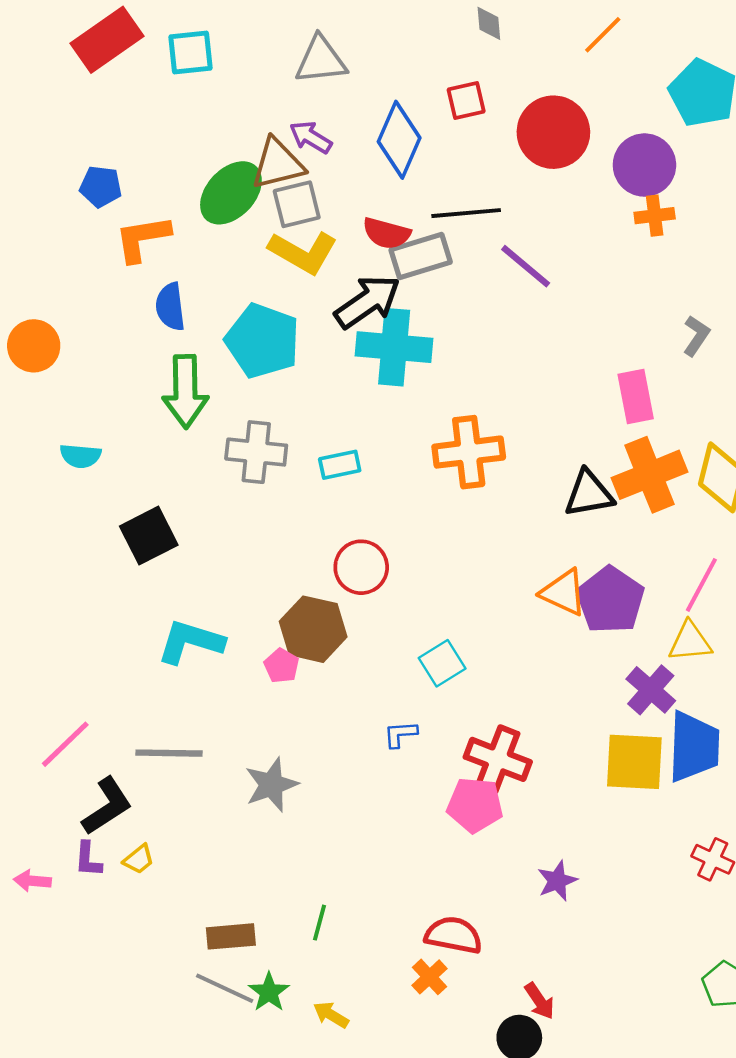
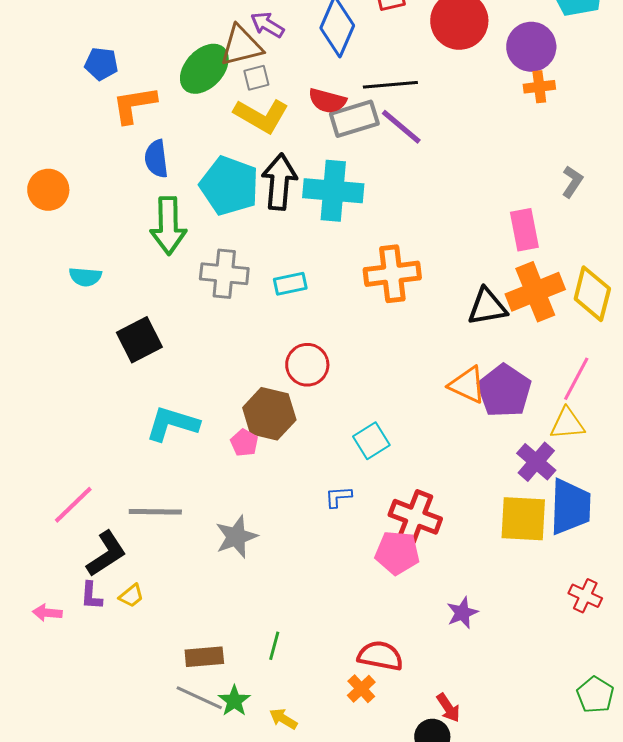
gray square: (297, 204) -> (256, 78), size x0.7
purple line: (526, 266) -> (401, 127), moved
black arrow: (368, 302) -> (279, 182), moved, turned -50

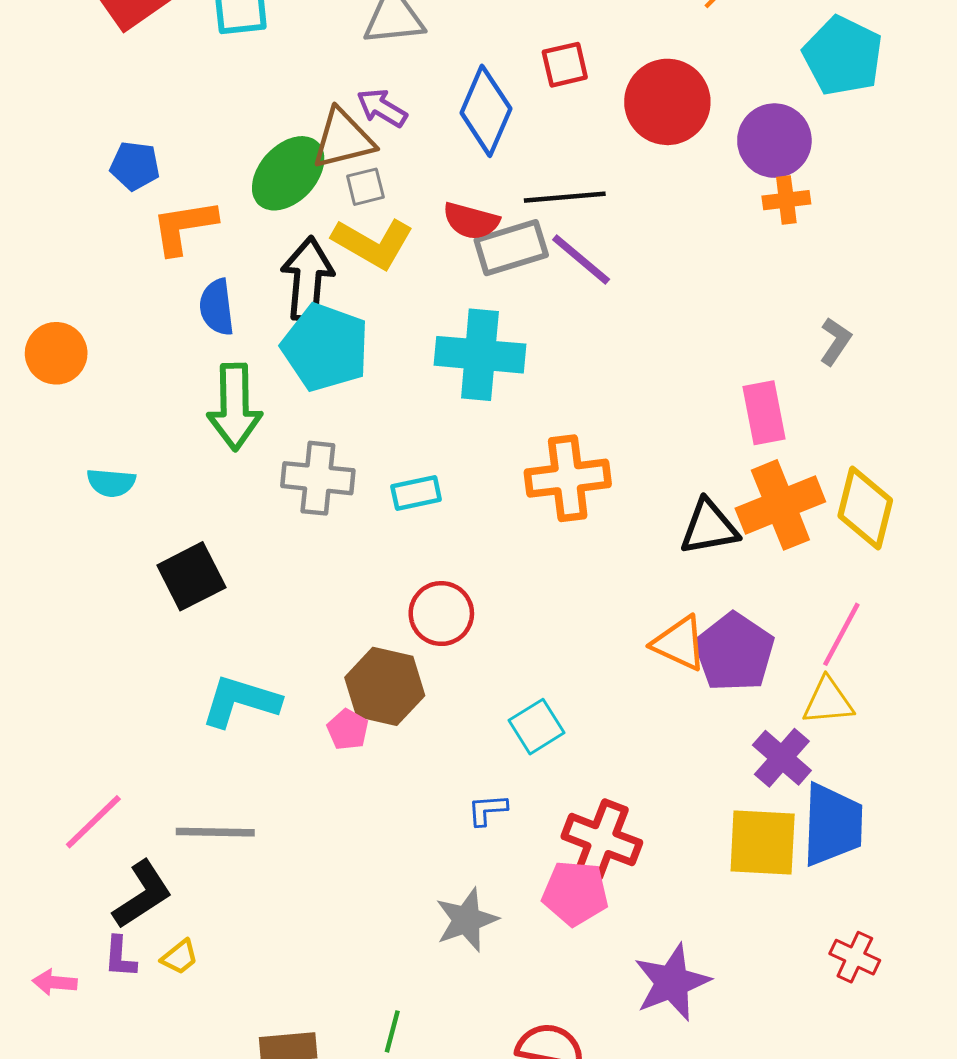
black arrow: (279, 182) -> (307, 279), moved
gray star: (236, 537) -> (467, 920), moved
purple star: (462, 613) -> (672, 982), size x1.6

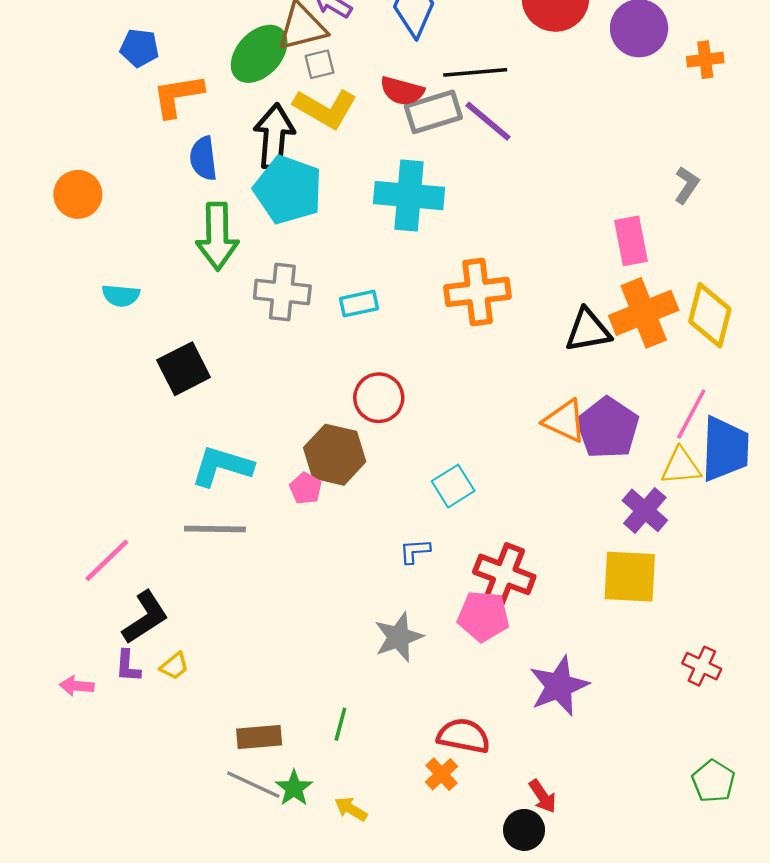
orange cross: (786, 200) -> (705, 60), moved
blue trapezoid: (832, 825) -> (725, 449), moved
gray line: (215, 832) -> (215, 529), moved

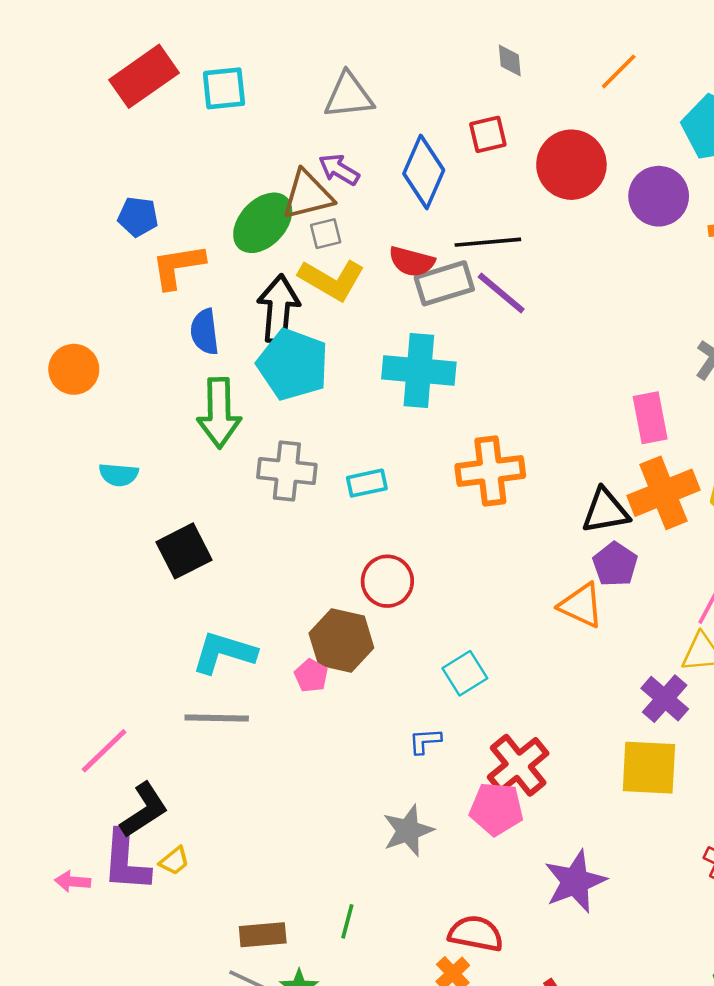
purple pentagon: (608, 428) -> (615, 564), moved, size x0.7
red cross: (504, 574) -> (518, 765), turned 30
purple L-shape: (128, 666) -> (126, 861), size x1.8

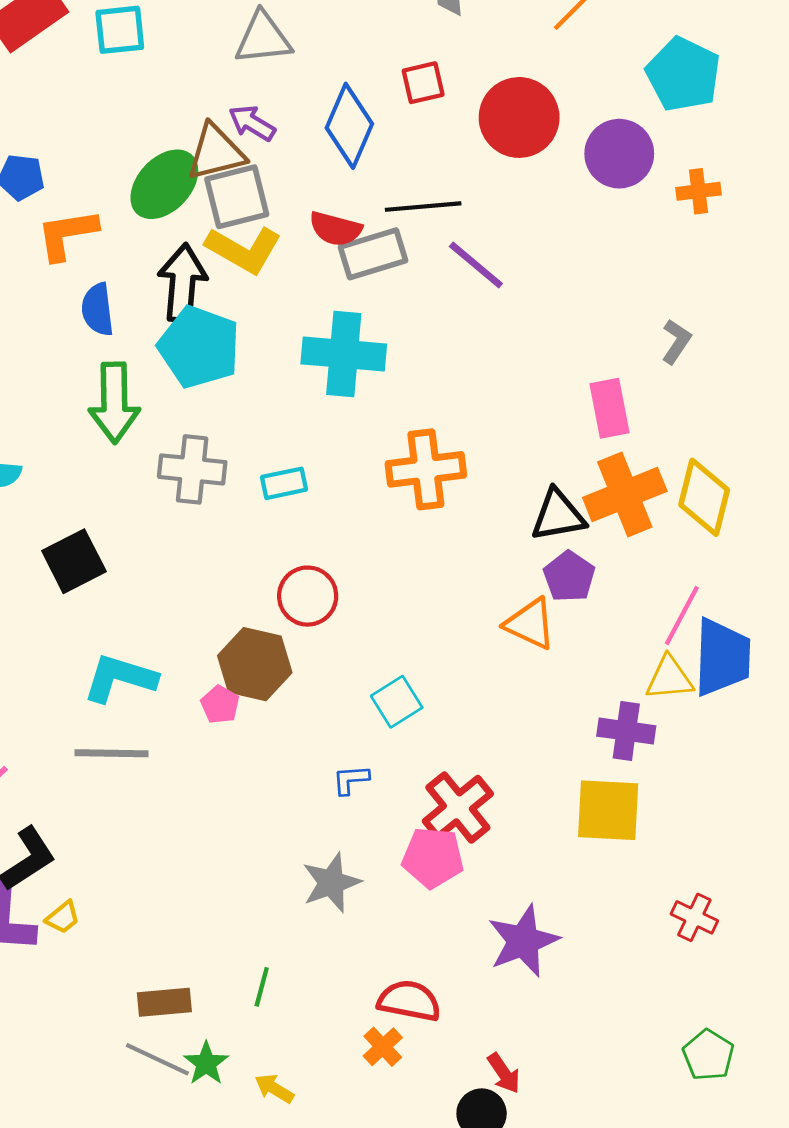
gray square: (326, 234) -> (237, 197), size x1.8
purple line: (501, 293) -> (476, 265), moved
purple cross: (665, 699) -> (626, 731), turned -33

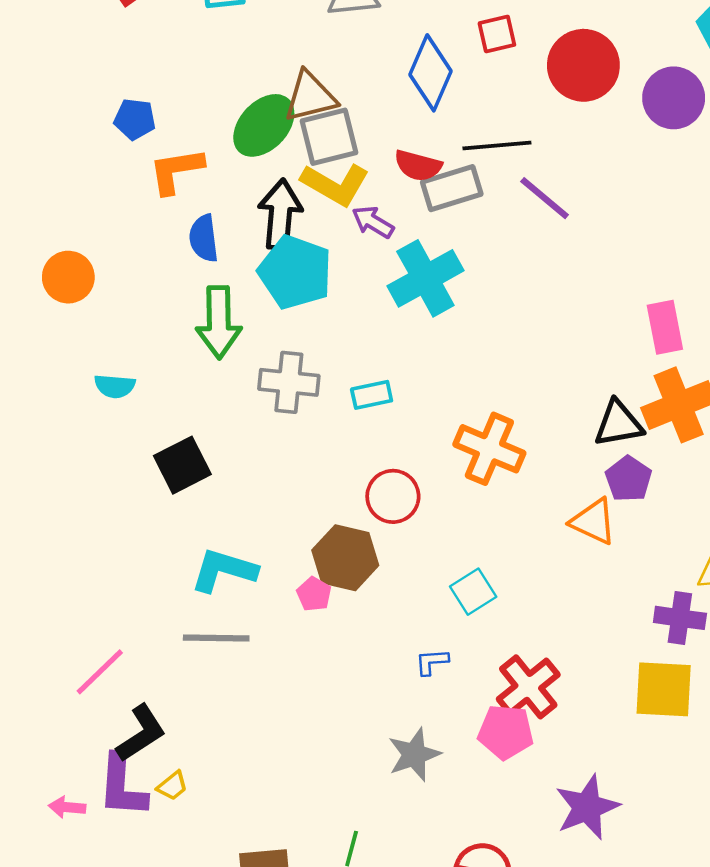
purple arrow: (252, 123) -> (373, 222), moved
cyan cross: (344, 354) -> (425, 278), turned -34
orange cross: (426, 469) -> (489, 449), moved, turned 30

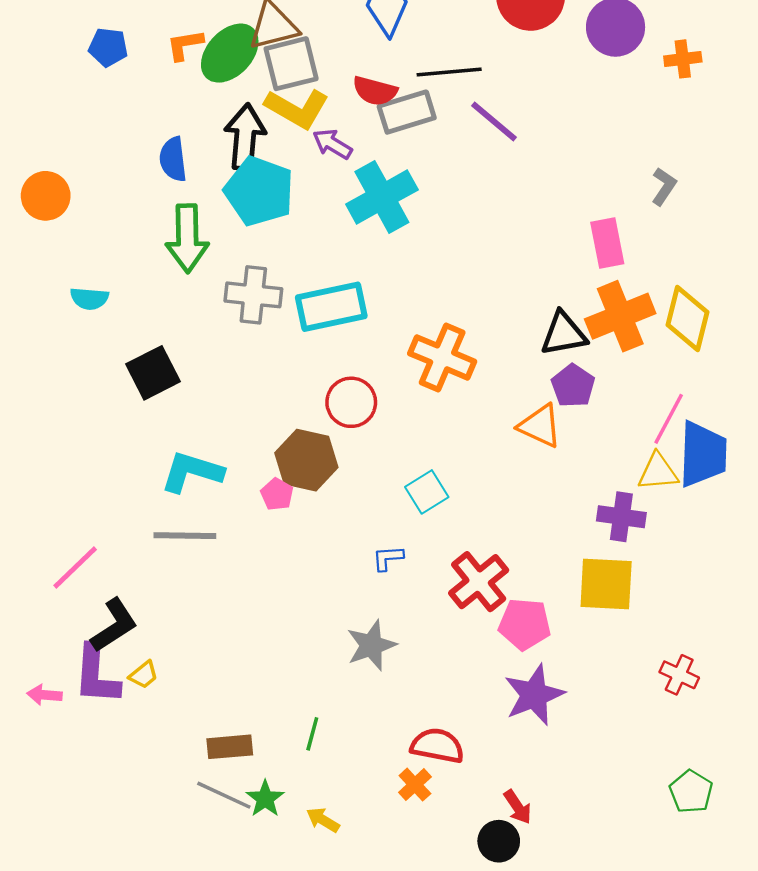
orange L-shape: (176, 171) -> (185, 45), moved, size x0.7
cyan rectangle: (372, 395) -> (331, 307), size x1.8
pink pentagon: (506, 732) -> (525, 624), moved

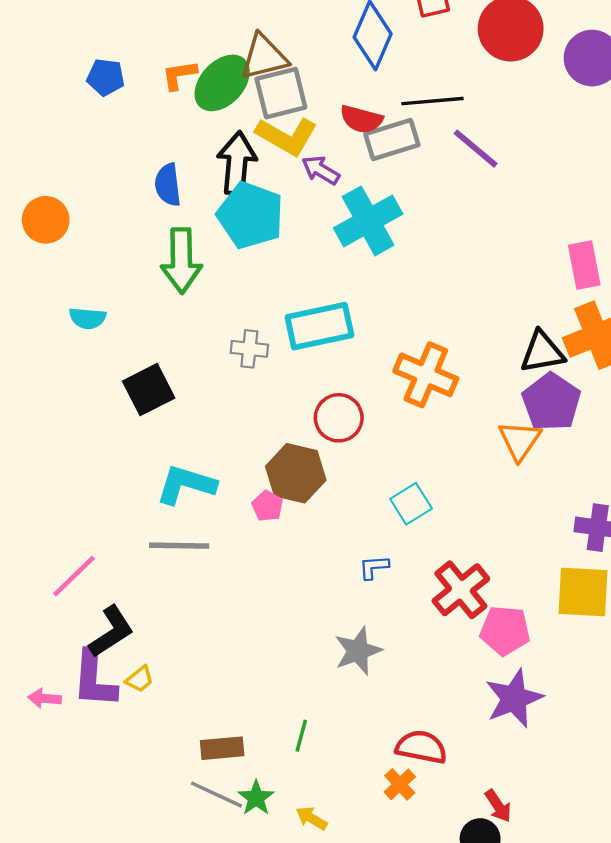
gray cross: (253, 295) -> (249, 349), moved, size x0.7
purple pentagon: (573, 386) -> (551, 402), size x1.4
orange triangle: (540, 426) -> (520, 440), turned 39

